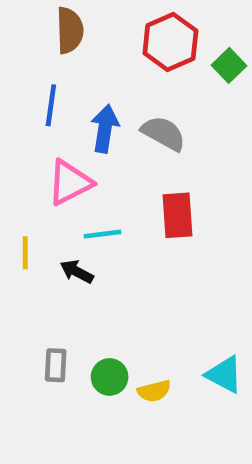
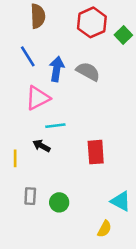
blue line: (51, 105) -> (28, 56), turned -40
red rectangle: (177, 215) -> (96, 152), moved
yellow line: (25, 253) -> (15, 158), moved
yellow semicircle: (154, 391) -> (104, 229), moved, turned -48

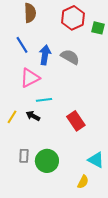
green square: (123, 35) -> (98, 28), turned -32
red rectangle: (96, 152) -> (76, 121), turned -30
yellow line: (15, 158) -> (12, 117), moved, turned 32
green circle: (59, 202) -> (47, 161), size x1.5

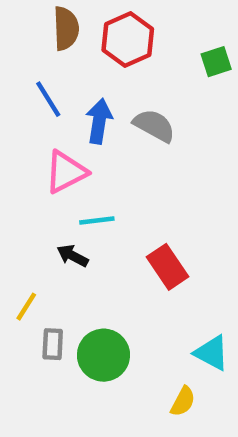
red hexagon: (73, 18) -> (128, 39), moved
green square: (98, 28) -> (216, 62), turned -32
yellow line: (12, 117) -> (26, 307), moved

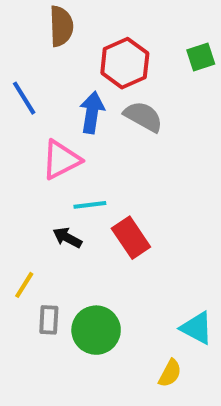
red hexagon: (128, 39) -> (125, 63), moved
blue line: (48, 99) -> (24, 98), moved
red rectangle: (167, 267) -> (131, 238), moved

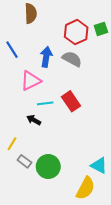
red hexagon: (125, 63) -> (76, 32), moved
red rectangle: (131, 238) -> (71, 101), moved
gray rectangle: (49, 320) -> (24, 161), turned -56
yellow semicircle: (170, 373) -> (85, 188), size x1.6

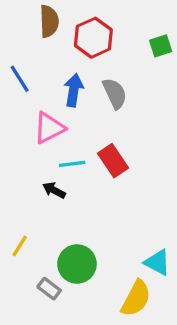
red hexagon: (76, 32) -> (93, 38), moved
gray semicircle: (72, 59) -> (115, 93), turned 36
yellow line: (12, 144) -> (20, 246), moved
gray rectangle: (24, 161) -> (49, 289), moved

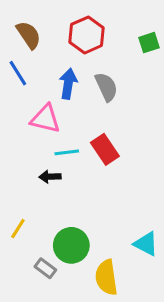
brown semicircle: (49, 21) -> (29, 35), moved, turned -32
pink triangle: (49, 128) -> (45, 119), turned 40
black arrow: (54, 190) -> (50, 177), turned -30
yellow semicircle: (136, 298) -> (106, 277), moved, turned 144

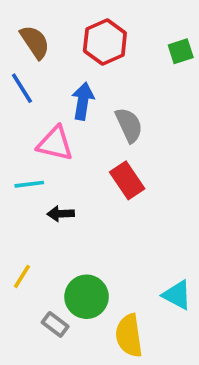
gray semicircle: (106, 87) -> (129, 125), moved
cyan line: (67, 152) -> (29, 184), moved

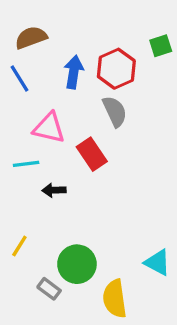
brown semicircle: (35, 42) -> (31, 38), turned -76
red hexagon: (105, 42) -> (116, 69), moved
blue arrow: (83, 101) -> (74, 72), moved
red rectangle: (127, 180) -> (92, 154), moved

